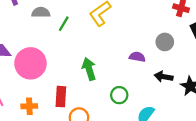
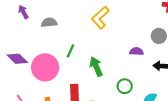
green line: (64, 24) -> (70, 51), moved

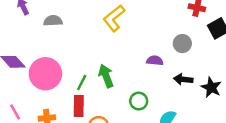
green line: (70, 51) -> (82, 82), moved

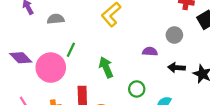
green line: (82, 82) -> (71, 50), moved

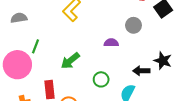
green arrow: (106, 67) -> (70, 61), turned -102
black arrow: (176, 68) -> (141, 71), moved

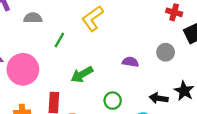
gray circle: (133, 25) -> (166, 52), moved
green line: (35, 46) -> (59, 40), moved

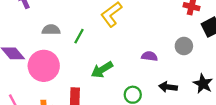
gray semicircle: (33, 18) -> (51, 30), moved
black arrow: (159, 98) -> (168, 87), moved

